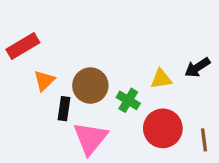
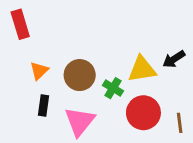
red rectangle: (23, 46) -> (20, 24), moved, turned -76
yellow triangle: (161, 79) -> (142, 69), size x1.5
black rectangle: (64, 109) -> (43, 105), moved

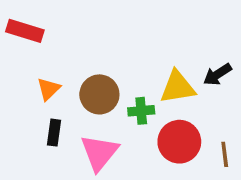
red rectangle: (20, 24) -> (25, 31), turned -56
green cross: (113, 88) -> (141, 111), turned -36

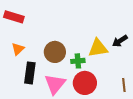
orange triangle: (49, 89) -> (18, 49), moved
black rectangle: (54, 133) -> (30, 73), size x1.5
red circle: (179, 142) -> (85, 83), moved

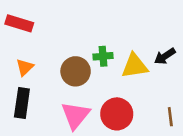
green cross: (78, 61) -> (103, 56), moved
black rectangle: (30, 73) -> (22, 103), moved

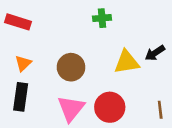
green cross: (103, 56) -> (102, 18), moved

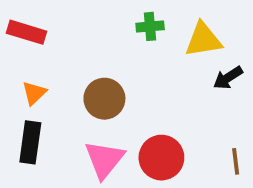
yellow triangle: (127, 62) -> (203, 40), moved

